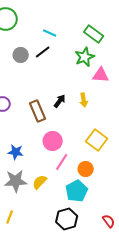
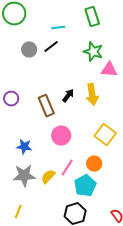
cyan line: (50, 33) -> (58, 28), turned -32
green rectangle: (94, 34) -> (92, 17), moved, turned 36
green star: (85, 57) -> (93, 52), turned -30
yellow arrow: (84, 100) -> (92, 95), size x1.5
pink line: (62, 162) -> (67, 168), moved

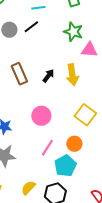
brown rectangle: (46, 106) -> (19, 74), moved
yellow semicircle: (48, 177) -> (28, 188), moved

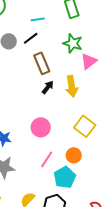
pink triangle: (89, 50) -> (89, 61), turned -42
brown rectangle: (19, 74) -> (42, 63), moved

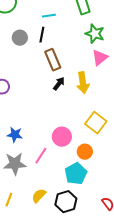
black line: (31, 38) -> (42, 35), turned -42
green star: (73, 43) -> (95, 34), moved
pink circle: (41, 127) -> (62, 137), moved
pink line: (47, 159) -> (41, 156), moved

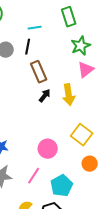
green star: (95, 34) -> (81, 46), turned 30
orange circle: (85, 152) -> (90, 164), moved
pink line: (41, 156) -> (34, 176), moved

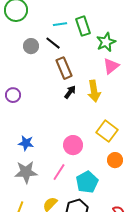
green rectangle: (69, 17) -> (83, 26), moved
black line: (28, 47) -> (53, 43), turned -63

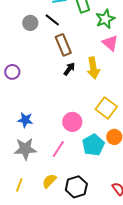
pink triangle: (111, 66) -> (110, 43), turned -42
cyan pentagon: (87, 182) -> (93, 145), moved

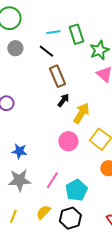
gray circle: (30, 23) -> (15, 48), moved
yellow arrow: (93, 68) -> (81, 113), moved, turned -140
pink circle: (72, 122) -> (68, 141), moved
cyan pentagon: (93, 145) -> (76, 190), moved

